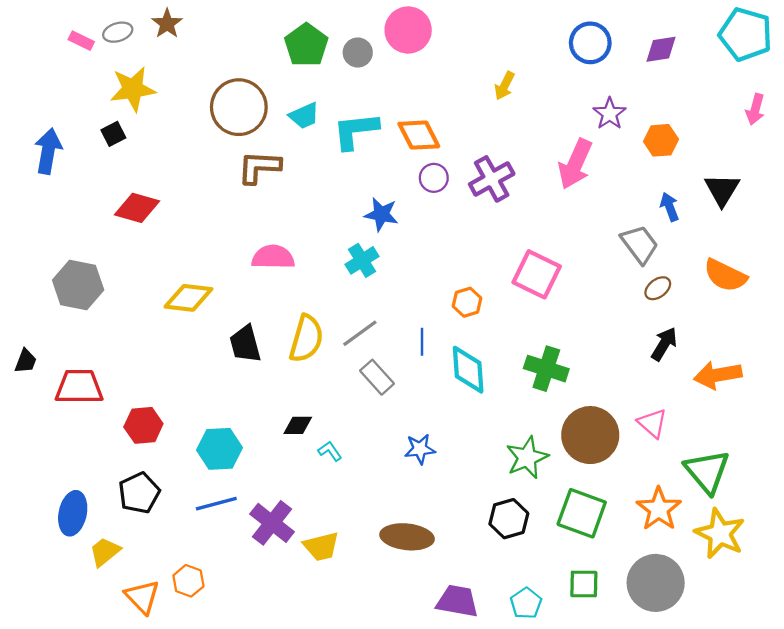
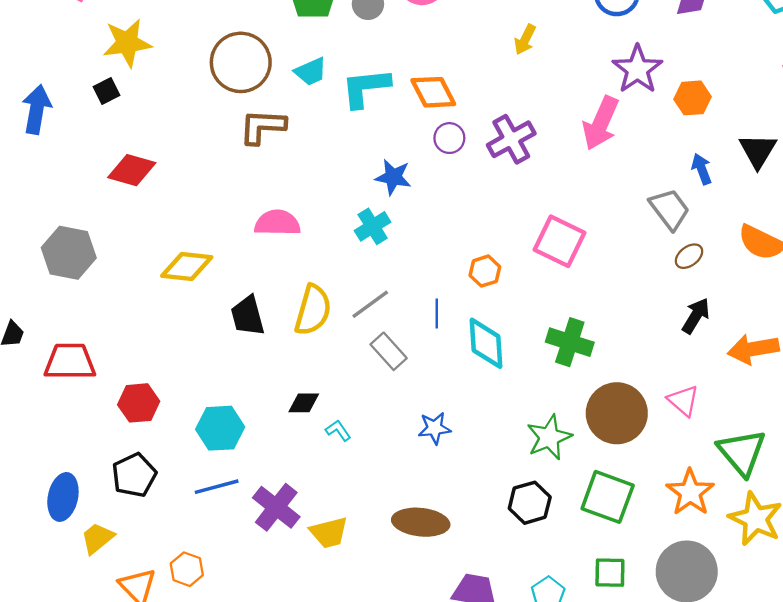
purple star: (610, 114) -> (637, 69), size x1.4

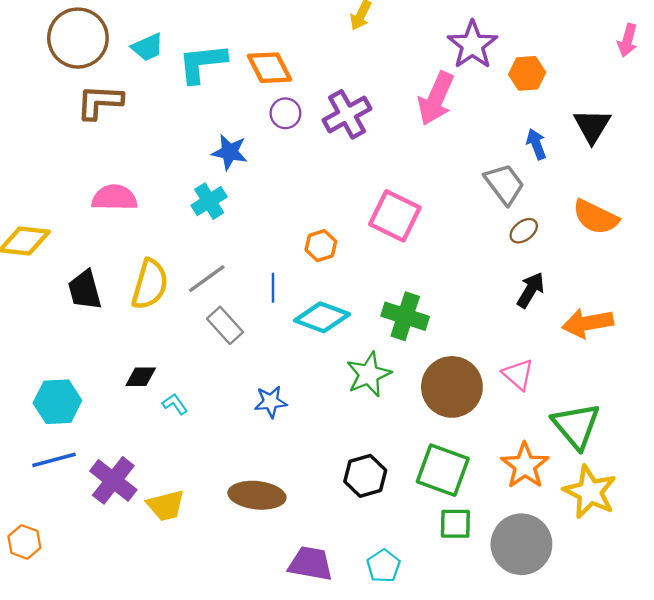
cyan diamond: (486, 343) -> (322, 317), turned -66
green star: (549, 437) -> (369, 374), moved
green square: (610, 573) -> (455, 524), moved

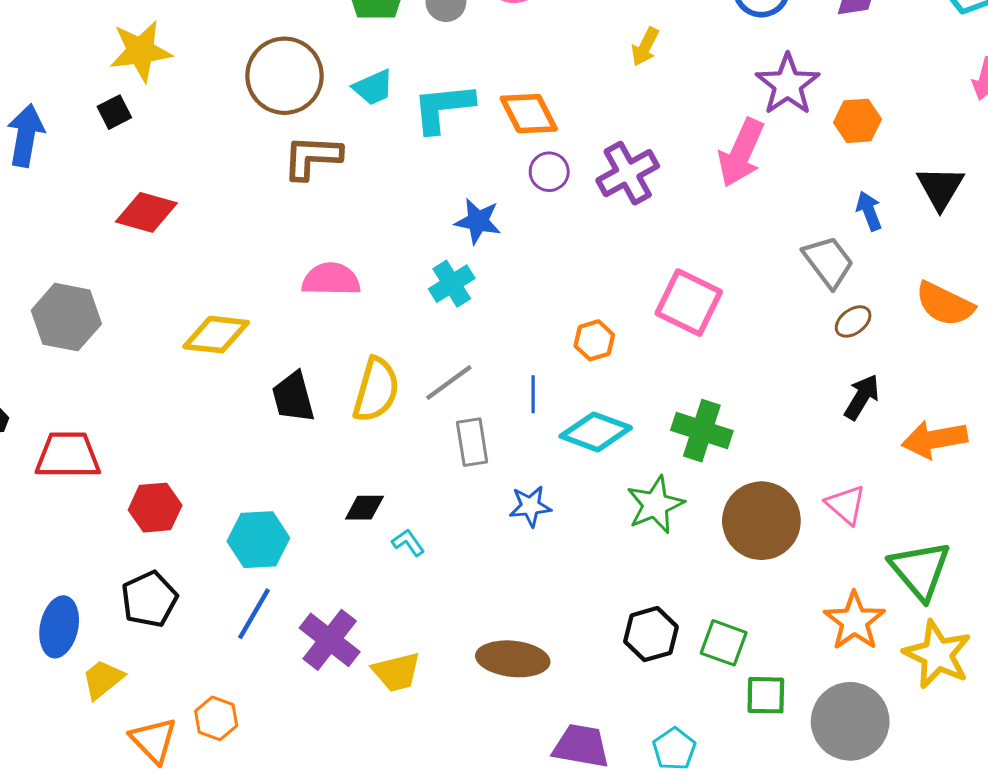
gray rectangle: (225, 325) -> (472, 442), turned 33
blue star: (271, 402) -> (530, 506), moved
blue line: (54, 460) -> (254, 614), turned -45
green square: (443, 470) -> (724, 643), moved, size x0.7

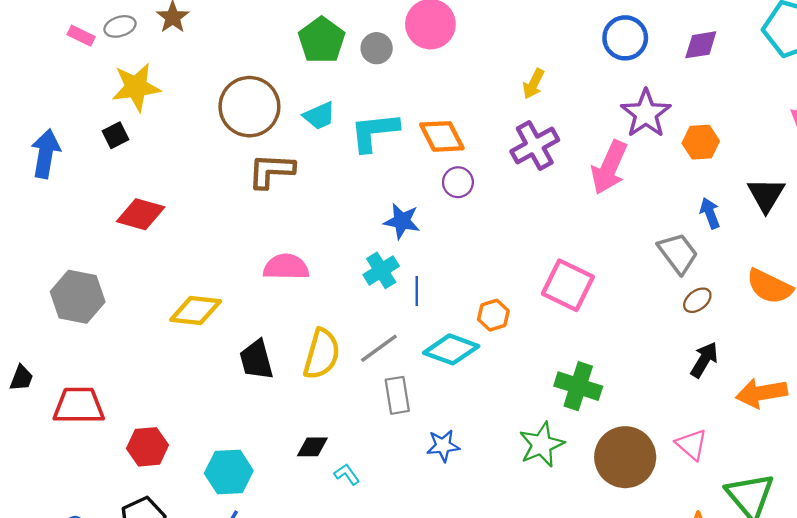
purple cross: (628, 173) -> (535, 146), moved
blue line: (533, 394) -> (417, 291), moved
cyan diamond: (596, 432) -> (451, 349), moved

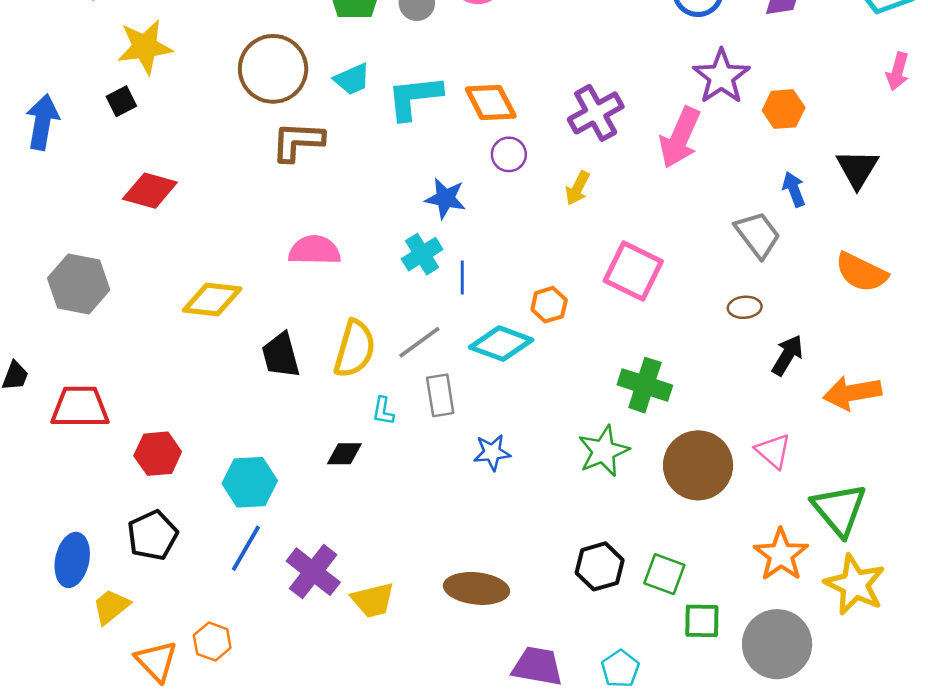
yellow arrow: (534, 84) -> (578, 188), moved
brown ellipse: (697, 300) -> (745, 307), moved, turned 32
cyan L-shape: (347, 474) -> (383, 411), moved, turned -135

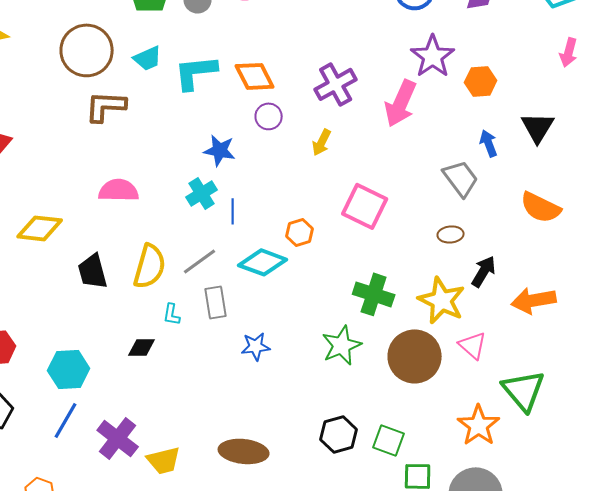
yellow star: (855, 585) -> (442, 300), moved

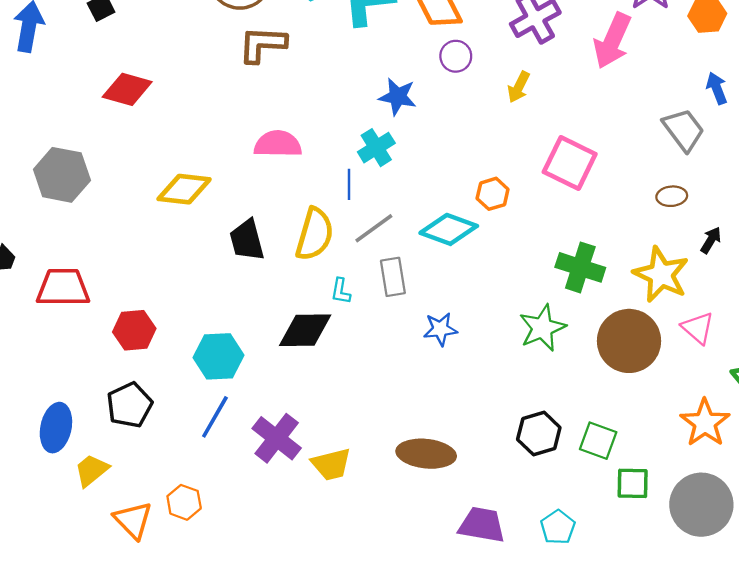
blue line: (233, 211) -> (349, 184), moved
black arrow: (484, 271) -> (711, 240), size x0.7
black diamond: (142, 347) -> (305, 330), size x1.6

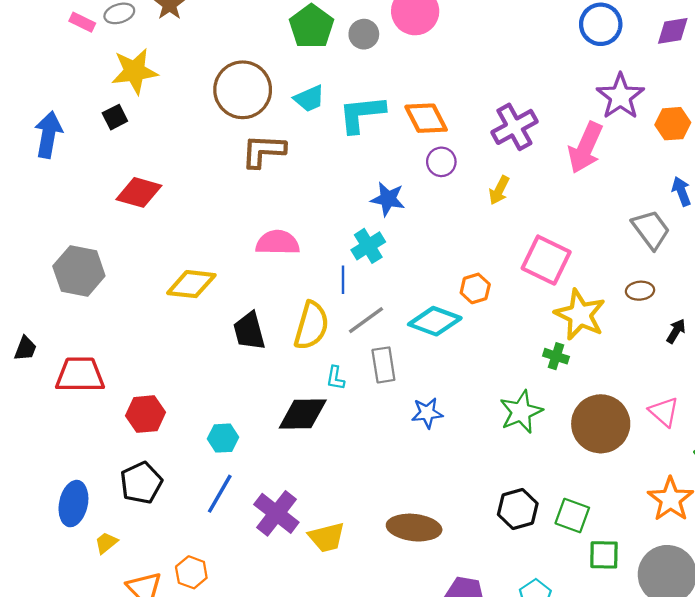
green cross: (580, 267) -> (556, 356), size x0.6
yellow star: (661, 275) -> (580, 315), moved
cyan hexagon: (218, 356) -> (223, 438), size x0.7
yellow trapezoid: (92, 470) -> (106, 543), size x0.7

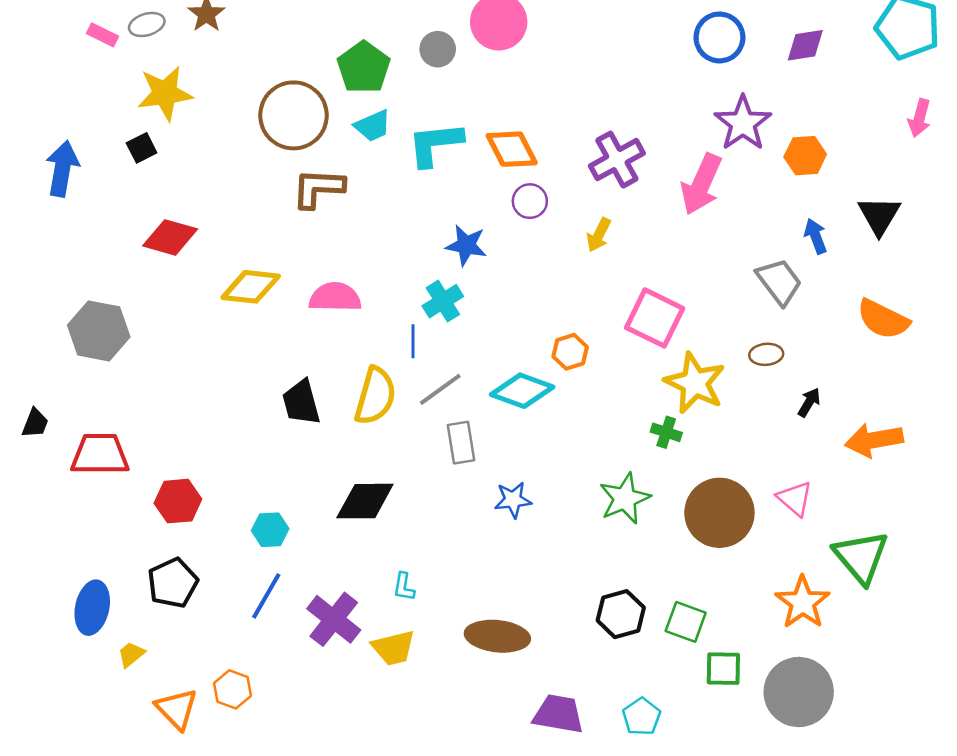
green pentagon: (311, 26) -> (364, 67), moved
yellow diamond: (191, 284) -> (251, 287), moved
cyan L-shape: (335, 378) -> (404, 587), moved

